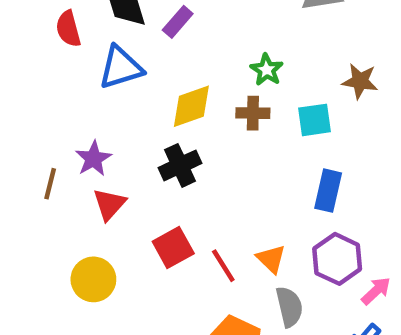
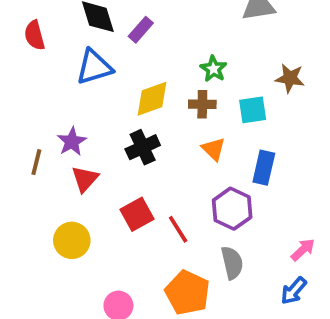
red semicircle: (68, 29) -> (35, 35), moved
orange triangle: (271, 259) -> (213, 149), moved
purple hexagon: (337, 259) -> (232, 209), moved

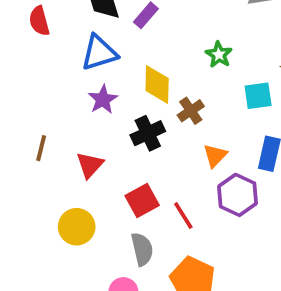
yellow diamond: (152, 99) -> (157, 85), turned -69
brown cross: (202, 104) -> (191, 111), moved, turned -35
purple star: (72, 142) -> (103, 100), moved
orange triangle: (213, 149) -> (215, 156), moved, turned 30
gray semicircle: (232, 263) -> (142, 249), moved

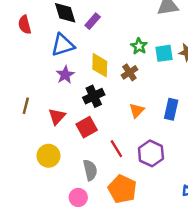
cyan square: (258, 96) -> (164, 53), moved
brown cross: (191, 111) -> (129, 72), moved
purple hexagon: (238, 195) -> (151, 153), moved
red square: (142, 201) -> (87, 127), moved

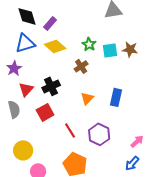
yellow diamond: (100, 65) -> (55, 46), moved, turned -50
purple star: (65, 75) -> (14, 68), moved
red triangle: (57, 116) -> (26, 89), moved
yellow circle: (48, 156) -> (23, 150), moved
gray semicircle: (90, 170) -> (14, 109), moved

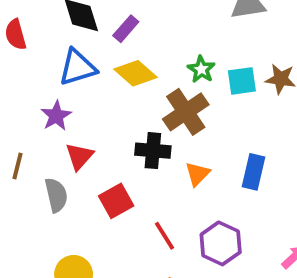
brown cross: (81, 66) -> (186, 112), size x1.6
black cross: (51, 86) -> (153, 151), moved, turned 30

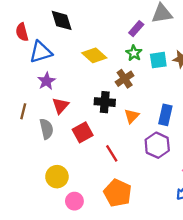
purple rectangle: (126, 29) -> (136, 29), moved
blue triangle: (77, 67) -> (41, 52), moved
brown cross: (186, 112) -> (125, 79), size x0.7
purple hexagon: (221, 243) -> (157, 145), moved

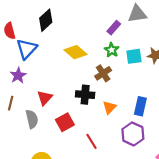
black diamond: (62, 20) -> (46, 20), turned 65
blue triangle: (41, 52) -> (27, 49), turned -30
purple star: (46, 81) -> (18, 75), moved

